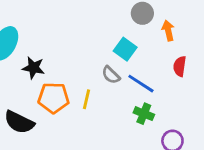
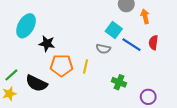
gray semicircle: (111, 75) -> (103, 49), turned -32
blue line: (141, 84) -> (131, 45), moved
green cross: (144, 114) -> (119, 82), moved

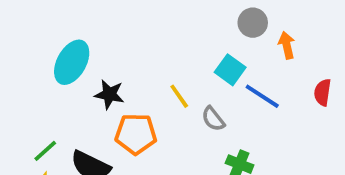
red semicircle: (153, 43) -> (323, 92), moved
gray semicircle: (103, 49) -> (213, 119), moved, turned 40
yellow line: (86, 67) -> (179, 96), moved, turned -48

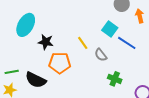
green line: (45, 151) -> (12, 72), turned 32

